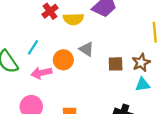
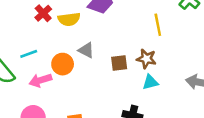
cyan line: (33, 47) -> (29, 54), turned 42
brown star: (141, 63) -> (146, 59), turned -30

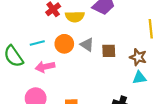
brown square: (119, 63) -> (109, 51), moved
orange circle: (63, 64) -> (64, 44), moved

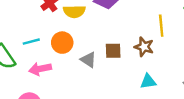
gray triangle: (87, 45) -> (88, 60), moved
brown star: (138, 57) -> (144, 47), moved

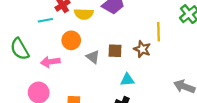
cyan line: (31, 42) -> (45, 20), moved
cyan triangle: (148, 81) -> (127, 80), moved

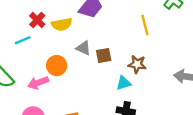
orange circle: (71, 40) -> (57, 66), moved
brown star: (142, 49) -> (137, 64), moved
gray triangle: (93, 57) -> (83, 48), moved

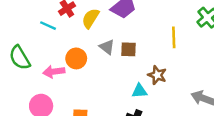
yellow semicircle: (62, 24) -> (91, 18), turned 120
cyan line: (23, 40) -> (48, 26), turned 35
brown square: (104, 55) -> (129, 49), moved

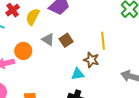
yellow line: (174, 37) -> (103, 41), moved
brown square: (129, 49) -> (66, 40), turned -32

